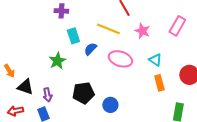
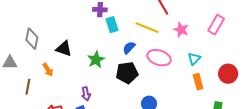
cyan rectangle: (73, 36) -> (112, 25), moved
cyan triangle: (155, 60) -> (194, 59), turned 40
black triangle: (25, 87) -> (64, 49), moved
black pentagon: (83, 93) -> (127, 73), moved

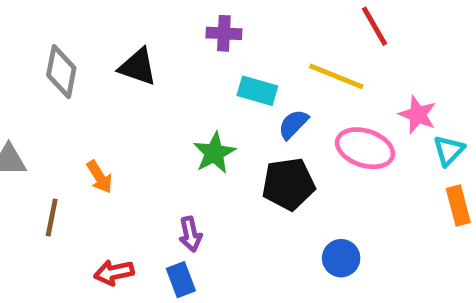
cyan rectangle: (112, 25) -> (257, 91), moved, turned -56
pink star: (181, 30) -> (418, 115), moved
gray diamond: (32, 39) -> (61, 72), moved
black triangle: (64, 49) -> (138, 67), moved

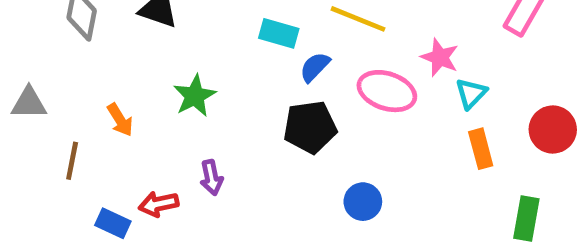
green star: (214, 153) -> (195, 96), moved
red arrow: (114, 273) -> (159, 204), moved
blue rectangle: (181, 280) -> (113, 223), moved, turned -44

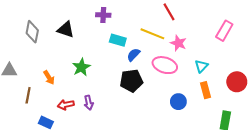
pink star: (440, 57) -> (178, 43), moved
blue circle: (363, 202) -> (178, 102), moved
red arrow: (159, 204) -> (66, 105), moved

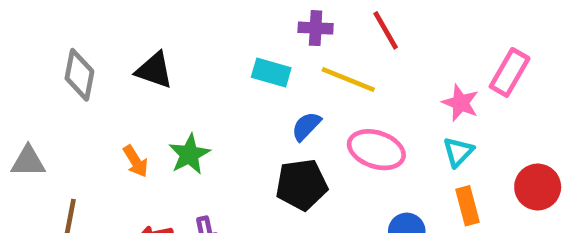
purple cross: (103, 15) -> (316, 28), moved
cyan rectangle: (118, 40) -> (271, 72), moved
pink star: (178, 43) -> (461, 103), moved
orange arrow: (49, 78) -> (136, 161), moved

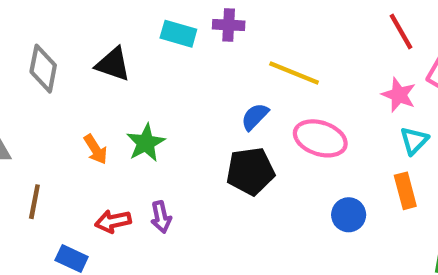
purple cross: (316, 28) -> (229, 25), moved
red line: (386, 30) -> (401, 32), moved
cyan rectangle: (271, 72) -> (178, 34), moved
cyan triangle: (458, 152) -> (414, 141), moved

